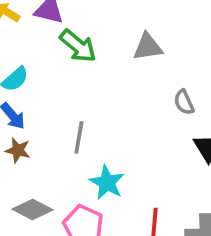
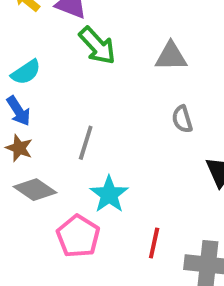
gray semicircle: (184, 102) -> (182, 119), moved
gray diamond: (32, 210) -> (35, 190), moved

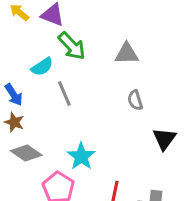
cyan semicircle: (26, 72) -> (42, 67), moved
gray line: (86, 143) -> (64, 94), moved, turned -40

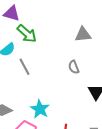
gray triangle: (127, 54) -> (83, 35), moved

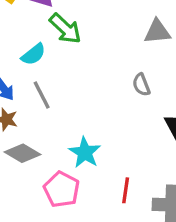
gray line: (25, 67) -> (42, 95), moved

